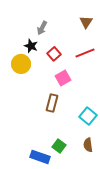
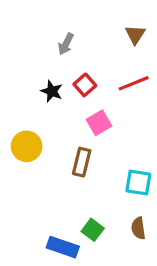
black star: (31, 46) -> (52, 91), moved
yellow circle: (21, 64) -> (27, 146), moved
cyan square: (88, 116) -> (138, 183), turned -30

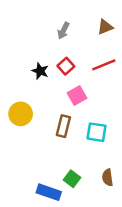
brown triangle: (135, 35) -> (105, 27), turned 35
gray arrow: (66, 44) -> (63, 31), moved
cyan square: (138, 183) -> (97, 132), moved

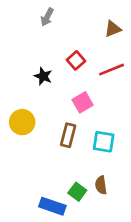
gray arrow: (63, 31) -> (47, 17), moved
red square: (66, 66) -> (76, 60), moved
brown semicircle: (108, 178) -> (101, 185), moved

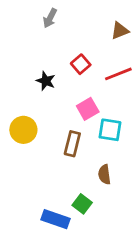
cyan square: (104, 142) -> (110, 130), moved
brown semicircle: (101, 185) -> (104, 175), moved

